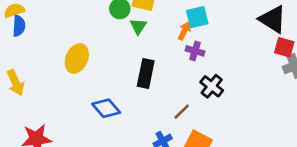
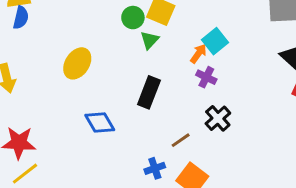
cyan square: (197, 17) -> (215, 41), turned -35

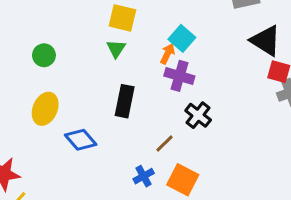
green circle: (133, 18) -> (44, 55), moved
yellow ellipse: (77, 63) -> (45, 109), moved
purple cross: (206, 77) -> (179, 76), size x1.4

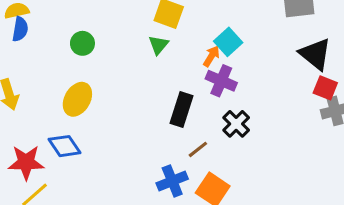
black rectangle: (125, 101) -> (182, 109), moved
blue diamond: (81, 140) -> (64, 146), moved
blue cross: (144, 176) -> (172, 181), size x1.4

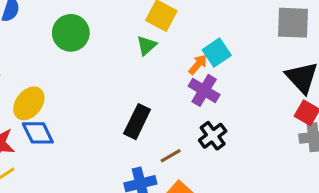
green circle: (82, 43) -> (71, 33), size x1.5
yellow ellipse: (77, 99) -> (29, 103), moved
black rectangle: (182, 109) -> (137, 122), moved

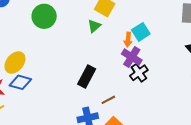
orange arrow: (198, 64) -> (128, 40), turned 144
blue diamond: (38, 133) -> (20, 82), turned -50
black cross: (213, 136) -> (139, 73), moved

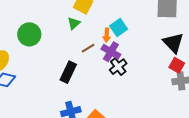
green circle: (44, 16) -> (29, 34), moved
brown line: (108, 100) -> (88, 48), moved

